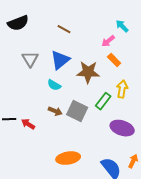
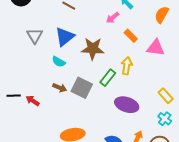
orange rectangle: (114, 60) -> (131, 36), moved

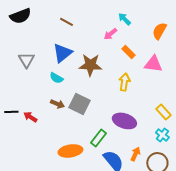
gray triangle: (35, 36) -> (26, 60), moved
green rectangle: (108, 78) -> (98, 138), moved

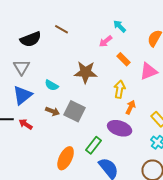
black semicircle: (20, 16) -> (31, 39), moved
blue triangle: (62, 53) -> (23, 95), moved
pink triangle: (153, 64) -> (149, 71), turned -30
orange ellipse: (70, 151) -> (66, 158), turned -55
orange arrow: (135, 154) -> (131, 107), moved

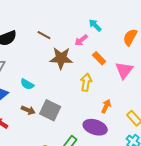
brown line: (62, 29) -> (44, 35), moved
pink triangle: (149, 71) -> (124, 70), turned -30
brown star: (86, 72) -> (61, 58), moved
yellow arrow: (120, 89) -> (86, 82), moved

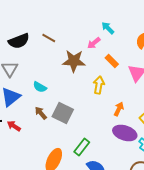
brown line: (44, 35) -> (49, 38), moved
brown arrow: (28, 110) -> (41, 113), turned -152
purple ellipse: (95, 127) -> (125, 133), moved

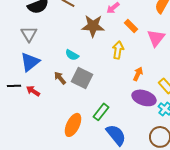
cyan semicircle: (40, 87) -> (72, 55), moved

